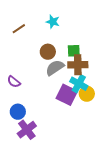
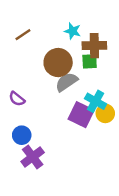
cyan star: (53, 22) -> (73, 31), moved
brown circle: (48, 52) -> (58, 63), size x1.5
brown cross: (78, 65) -> (94, 46), moved

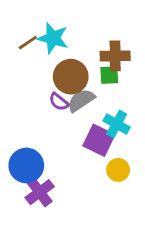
cyan star: (73, 31) -> (53, 38), moved, size x1.5
purple semicircle: (17, 99) -> (59, 102), moved
yellow circle: (105, 113) -> (118, 170), moved
blue circle: (22, 135) -> (26, 165), size x1.5

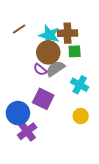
cyan star: (53, 38) -> (49, 35), moved
brown cross: (115, 56) -> (67, 33), moved
purple square: (99, 140) -> (43, 99), moved

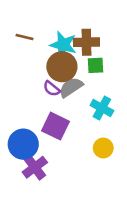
brown line: (19, 29) -> (25, 37), turned 48

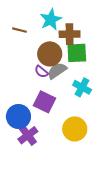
cyan star: (63, 45) -> (51, 20), moved, turned 30
green square: (95, 65) -> (77, 53), size x1.5
yellow circle: (103, 148) -> (75, 129), moved, size x1.5

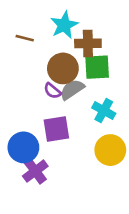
purple square: (45, 102) -> (56, 129), turned -35
yellow circle: (75, 129) -> (110, 150), moved

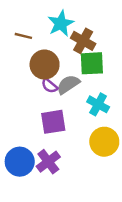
brown cross: (88, 43) -> (83, 41), turned 30
brown circle: (63, 68) -> (45, 65), moved
blue circle: (23, 147) -> (20, 162), moved
purple cross: (35, 171) -> (48, 162), moved

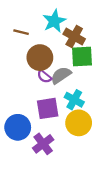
cyan cross: (98, 104) -> (74, 100), moved
yellow circle: (104, 142) -> (79, 123), moved
blue circle: (20, 162) -> (18, 127), moved

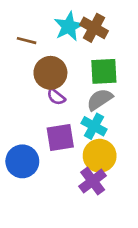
brown cross: (74, 37) -> (94, 28), moved
gray semicircle: (61, 75) -> (100, 100), moved
purple cross: (43, 144) -> (93, 181), moved

